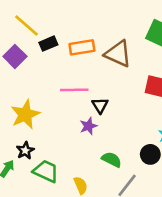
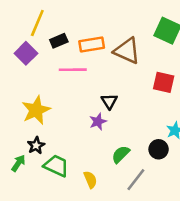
yellow line: (27, 25) -> (37, 23), turned 72
pink line: (74, 90) -> (73, 70), moved
green semicircle: (112, 160) -> (121, 154), turned -72

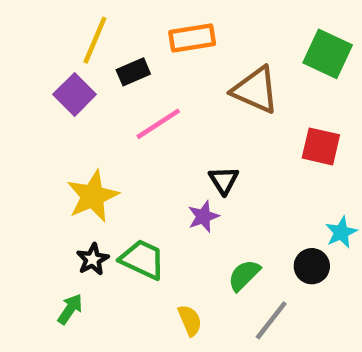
orange rectangle: (92, 44) -> (192, 38), moved
pink line: (73, 70) -> (158, 124), turned -32
green arrow: (18, 163) -> (70, 309), moved
green trapezoid: (56, 166) -> (142, 259), moved

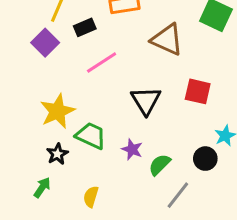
red square: (321, 146) -> (198, 91), moved
black triangle: (224, 180) -> (146, 101), size x1.5
purple star: (203, 216) -> (132, 149), moved, turned -30
green trapezoid: (142, 259) -> (91, 136), moved
yellow semicircle: (190, 320) -> (91, 197), moved, turned -140

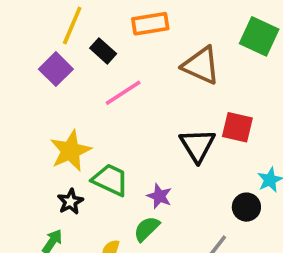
black rectangle: (85, 27) -> (103, 51), turned 65
black triangle: (146, 101) -> (197, 145), moved
green semicircle: (160, 165) -> (147, 229), moved

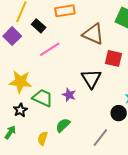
red square: (237, 127) -> (114, 58), moved
yellow star: (70, 151) -> (20, 82), turned 30
purple star: (159, 196) -> (69, 95), moved

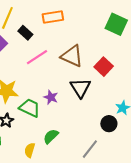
brown triangle: (93, 34) -> (72, 56), moved
red square: (114, 58) -> (104, 67), turned 30
purple star: (69, 95) -> (51, 97), moved

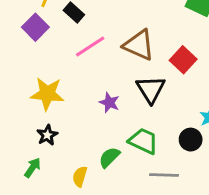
green trapezoid: (30, 108) -> (143, 141), moved
gray line: (90, 149) -> (164, 175), turned 54

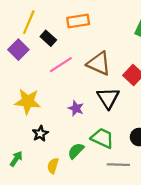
black star: (47, 135) -> (40, 134), moved

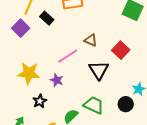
brown triangle: (99, 64) -> (91, 40), size x0.6
pink line: (61, 65) -> (68, 56), moved
purple star: (76, 108) -> (57, 80), moved

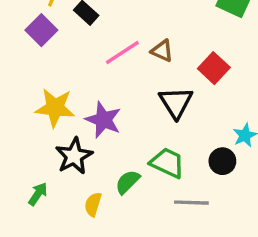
pink line: (68, 56) -> (122, 52), moved
purple star: (57, 80) -> (103, 120), size x1.5
black star: (40, 101) -> (74, 156), size x1.5

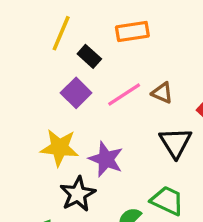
purple square: (41, 30) -> (76, 93), moved

